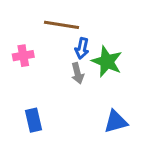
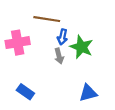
pink cross: (23, 56) -> (18, 43), size x1.5
blue rectangle: (34, 120) -> (25, 92), turned -42

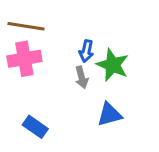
brown line: (47, 19) -> (26, 26), moved
blue triangle: (88, 93) -> (109, 114), moved

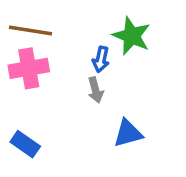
green star: (113, 65) -> (132, 36), moved
blue rectangle: (35, 127) -> (25, 144), moved

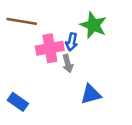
pink cross: (29, 68) -> (50, 48), moved

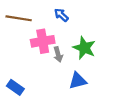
green star: (93, 25) -> (84, 48), moved
blue arrow: (72, 42) -> (61, 15), moved, turned 120

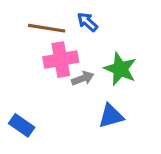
brown line: (19, 18) -> (47, 28), moved
gray arrow: (58, 54) -> (83, 78), turned -96

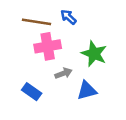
gray arrow: (83, 78) -> (63, 73), moved
blue rectangle: (22, 125) -> (32, 92), moved

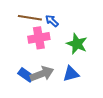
blue arrow: (68, 17) -> (52, 21), moved
gray arrow: (63, 73) -> (42, 74), moved, size x1.6

